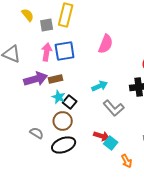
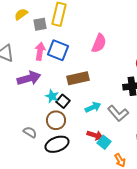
yellow semicircle: (28, 15) -> (21, 14), turned -88
blue square: (65, 51) -> (58, 50), turned 30
brown rectangle: (56, 79) -> (78, 78), moved, size x1.5
cyan arrow: (100, 86) -> (93, 107), moved
gray L-shape: (114, 108) -> (118, 113), moved

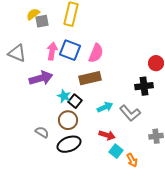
gray square: (40, 24) -> (42, 21), moved
pink semicircle: (99, 43) -> (96, 53), moved
cyan square: (104, 142) -> (116, 151), moved

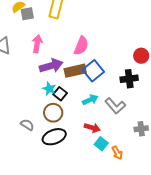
blue square: (70, 50) -> (93, 71), moved, turned 30
purple arrow: (41, 78) -> (51, 66), moved

